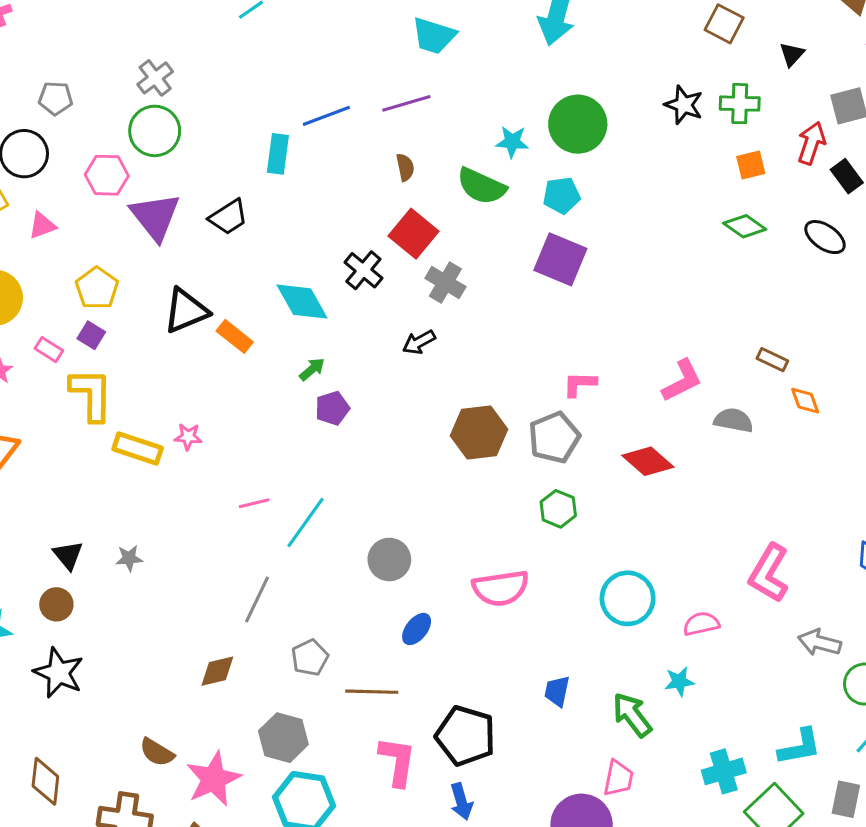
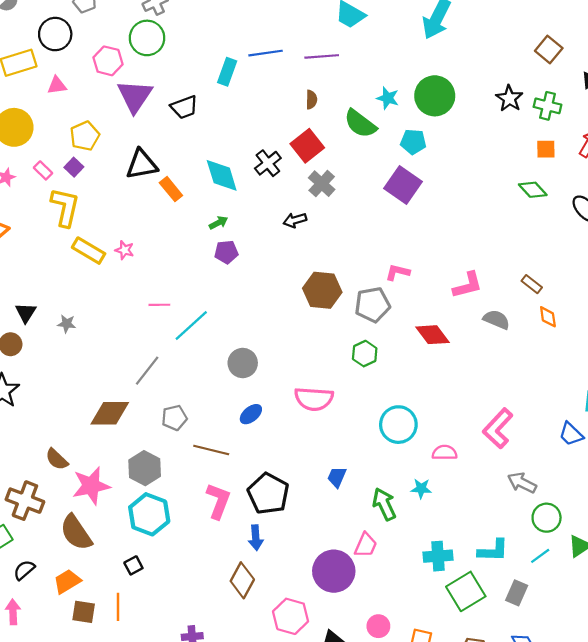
brown diamond: (217, 671) -> (110, 413), size x1.5

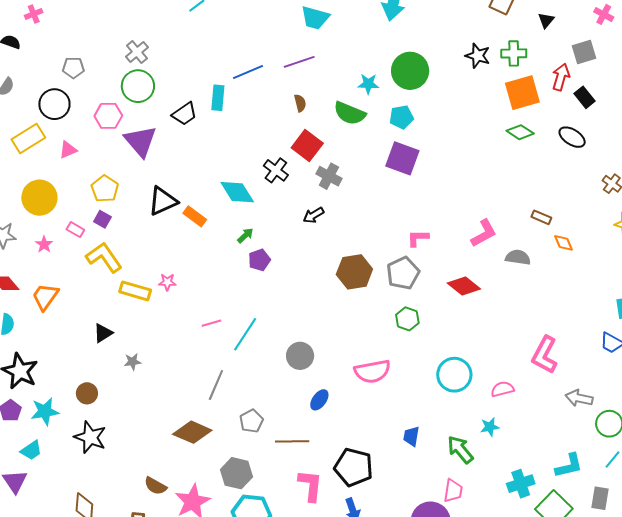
black trapezoid: (184, 107) -> (185, 114), moved
orange square: (546, 149) -> (522, 93), size x1.8
yellow L-shape: (65, 207) -> (104, 257), turned -33
black triangle: (26, 313) -> (103, 333), moved, turned 40
brown diamond: (110, 413) -> (192, 432), turned 39

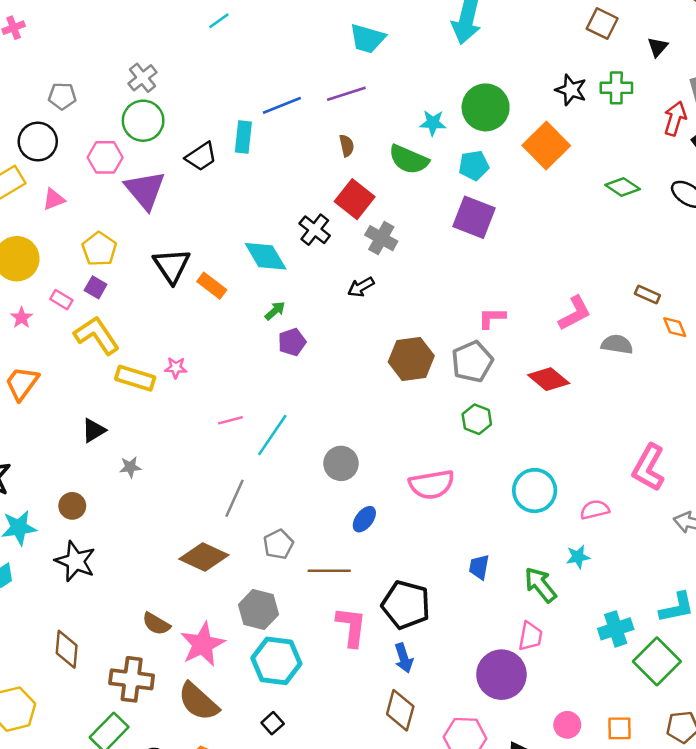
orange square: (522, 93) -> (546, 145), moved, turned -30
black triangle: (163, 201) -> (172, 266), turned -40

